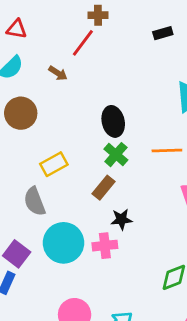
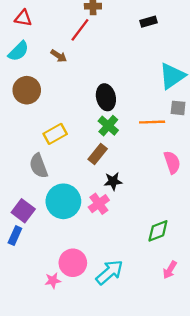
pink cross: (105, 246) -> (99, 204), turned -30

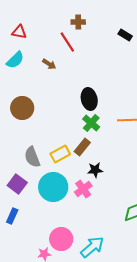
black rectangle: (148, 22) -> (125, 35), turned 48
red line: (80, 30) -> (67, 42), turned -70
brown circle: (27, 90) -> (22, 108), moved
yellow rectangle: (55, 134) -> (60, 154), moved
purple square: (23, 211) -> (17, 184), moved

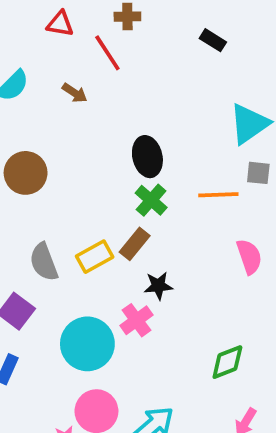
red triangle: (19, 32) -> (60, 24), moved
cyan circle: (53, 187) -> (87, 344), moved

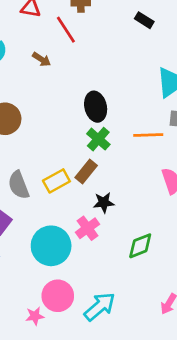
green diamond: (227, 362) -> (140, 246), moved

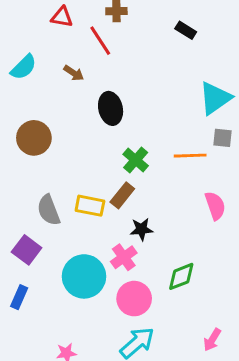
black ellipse: (96, 107) -> (111, 108), moved
yellow rectangle: (56, 181) -> (90, 206), turned 40
pink circle: (58, 296) -> (134, 299), moved

